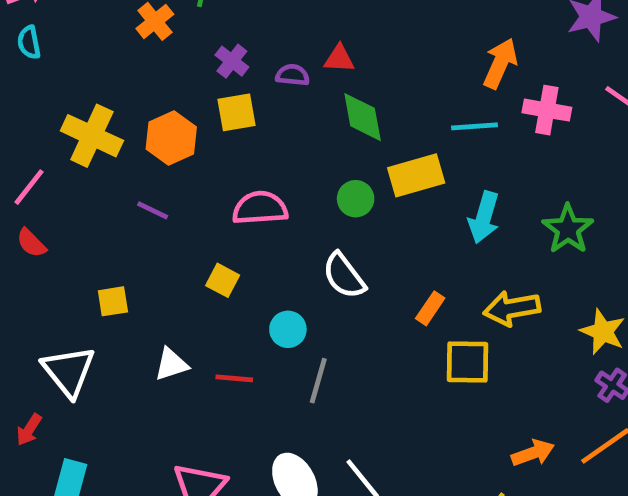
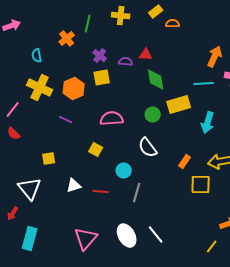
cyan semicircle: (29, 42) -> (37, 56), moved

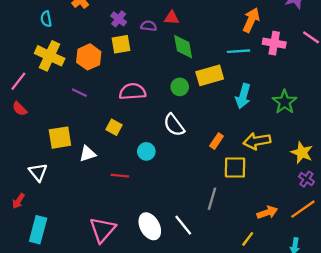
yellow square: (49, 159) -> (60, 138), size x1.5
white triangle: (74, 186) -> (88, 154), moved
white triangle: (30, 189) -> (38, 172), size x0.7
gray line: (137, 193) -> (212, 199), moved

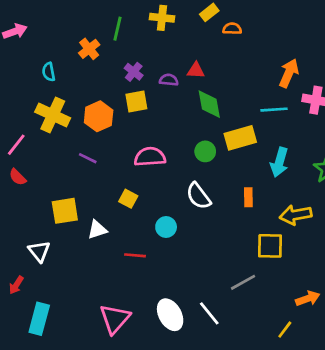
orange rectangle: (217, 141) -> (248, 197), moved, turned -35
gray line: (212, 199) -> (243, 282), turned 45

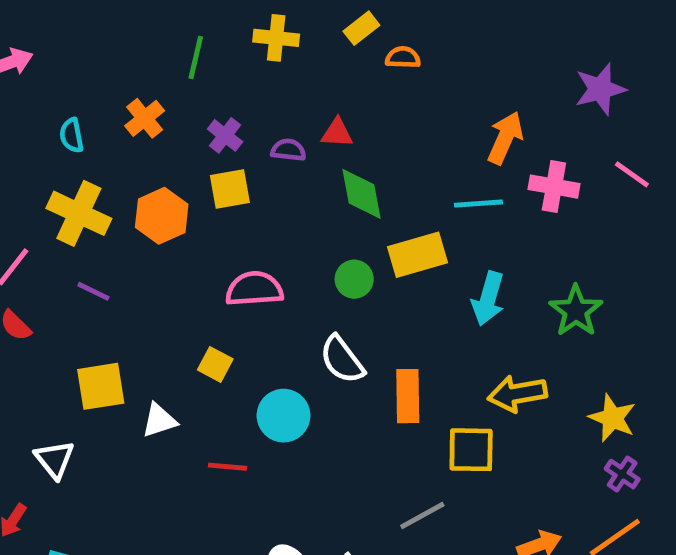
orange cross: (89, 49) -> (145, 118), moved
purple line: (88, 158) -> (93, 291), moved
orange rectangle: (248, 197) -> (408, 396), moved, size x1.5
cyan circle: (166, 227) -> (284, 416), size x1.4

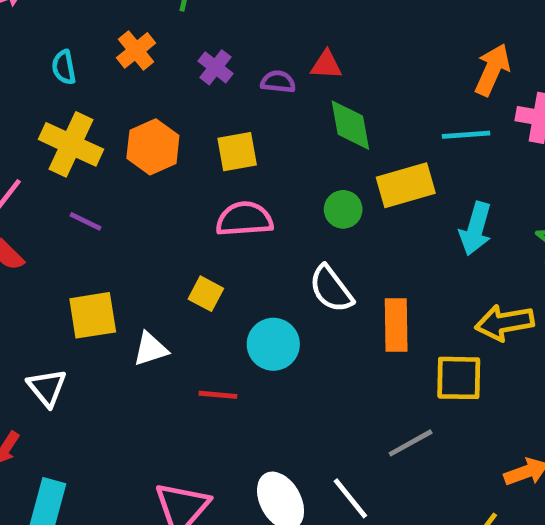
yellow square: (230, 189) -> (237, 152), moved

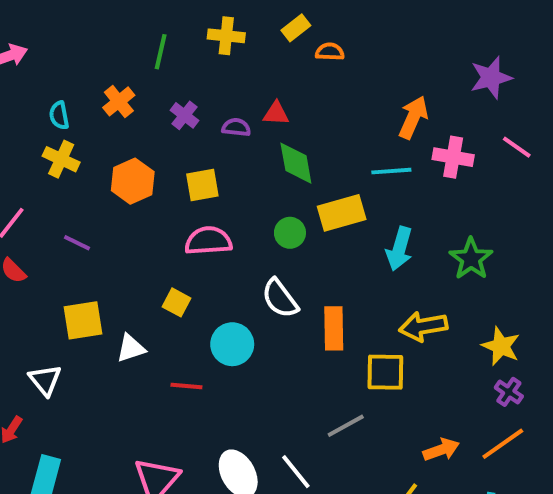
yellow cross: (71, 144) -> (61, 159), moved, size x0.7

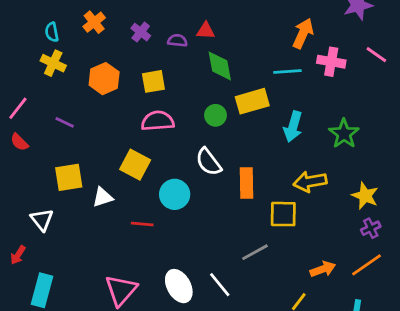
yellow square: (177, 302) -> (135, 165), size x1.5
purple cross: (509, 392) -> (371, 228), turned 30

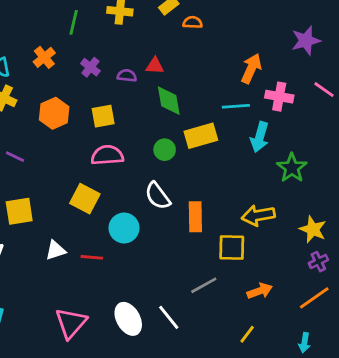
cyan arrow: (293, 127) -> (260, 137), moved
white triangle: (103, 197) -> (56, 250), moved
orange arrow: (323, 269) -> (260, 291), moved

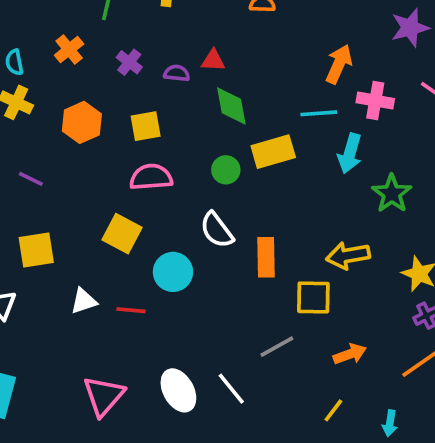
cyan arrow: (304, 343) -> (390, 423), moved

